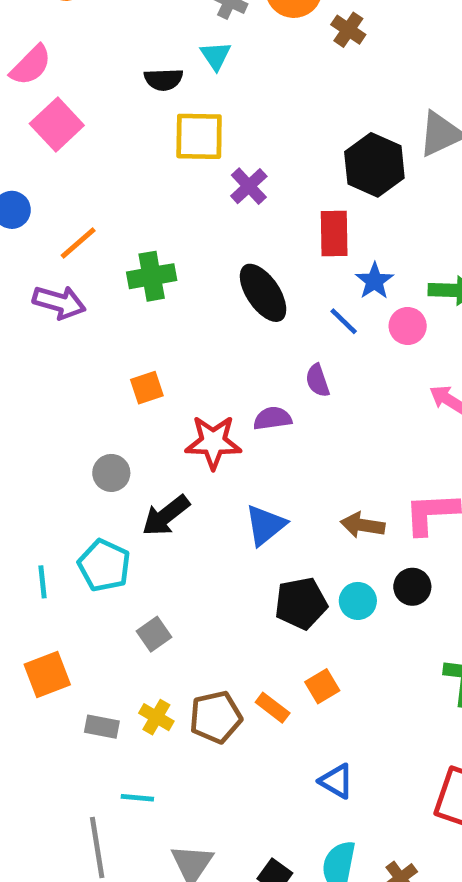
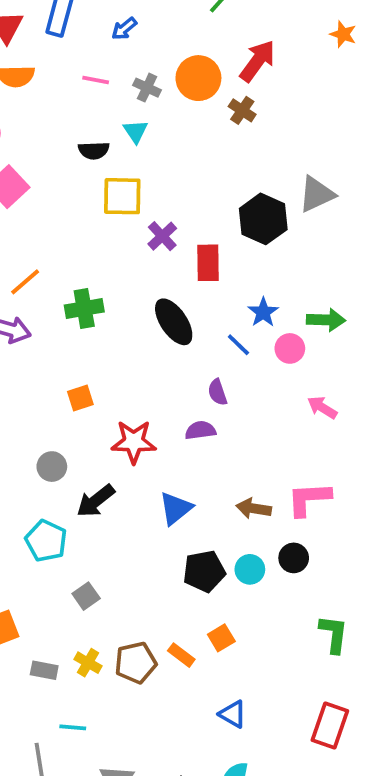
red rectangle: (334, 234) -> (208, 263), moved
purple semicircle: (273, 418) -> (200, 430), moved

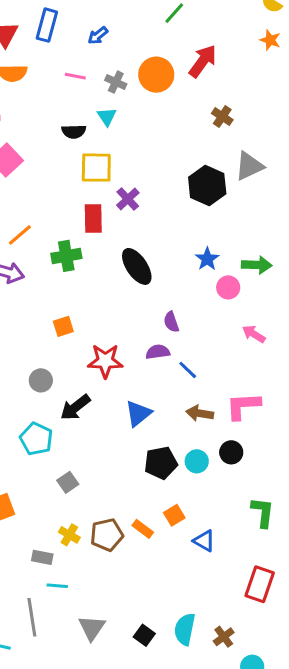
brown cross: (242, 110) -> (222, 117), moved
red rectangle: (208, 263) -> (93, 218), moved
blue line: (238, 345) -> (188, 370), moved
gray rectangle: (44, 670) -> (42, 557), moved
blue triangle: (233, 714) -> (204, 541), moved

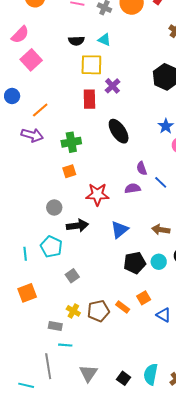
cyan triangle: (107, 117) -> (104, 40), moved, turned -32
green cross: (66, 256) -> (71, 142), moved
blue line: (188, 370) -> (161, 182), moved
black arrow: (75, 407) -> (77, 226), turned -150

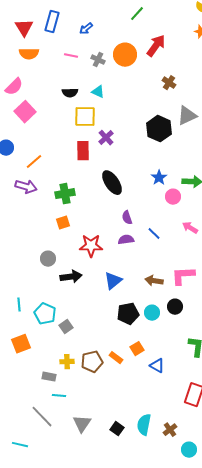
purple semicircle: (142, 168) -> (127, 218), moved
cyan pentagon: (51, 247) -> (45, 314), moved
yellow cross: (73, 311) -> (67, 362), turned -32
gray line: (48, 366) -> (42, 417), turned -35
cyan line: (26, 385) -> (20, 445), moved

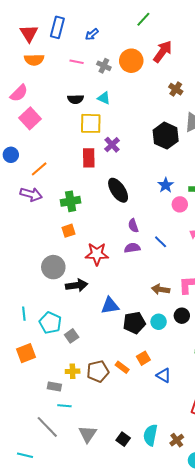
gray circle: (48, 259) -> (53, 267), size x1.5
blue triangle: (113, 281) -> (110, 306), moved, turned 30

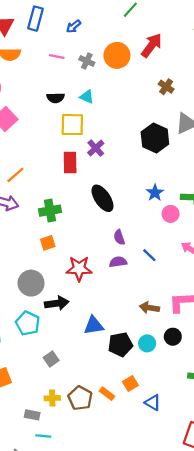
cyan pentagon: (50, 323) -> (28, 323), moved
brown pentagon: (98, 371) -> (80, 398), turned -30

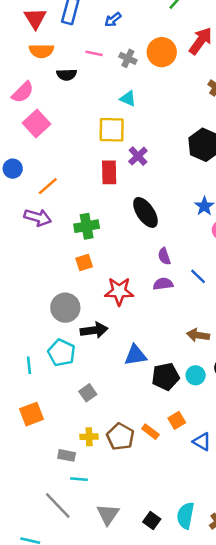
black semicircle: (56, 98) -> (67, 75), moved

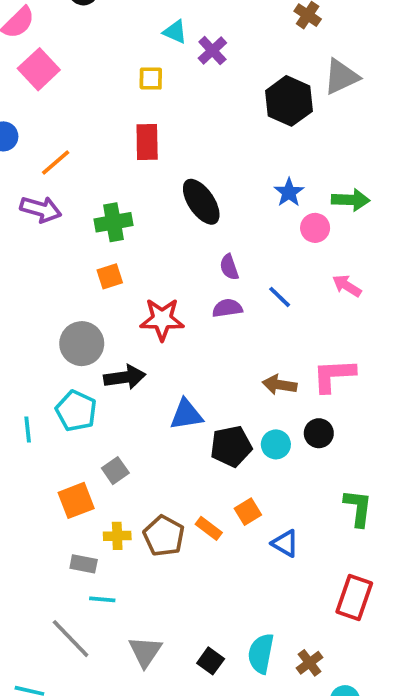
yellow square: (112, 130) -> (151, 79), size x0.6
purple cross: (138, 156) -> (212, 51), moved
orange square: (31, 414) -> (76, 500), moved

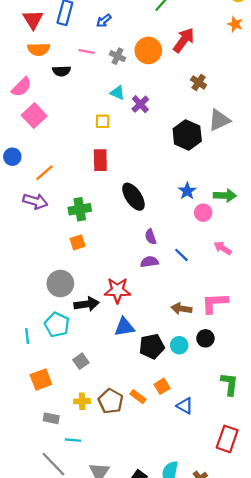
red star: (162, 319) -> (117, 290), moved
orange square: (76, 500) -> (41, 380), moved
gray rectangle: (84, 564) -> (51, 418), moved

